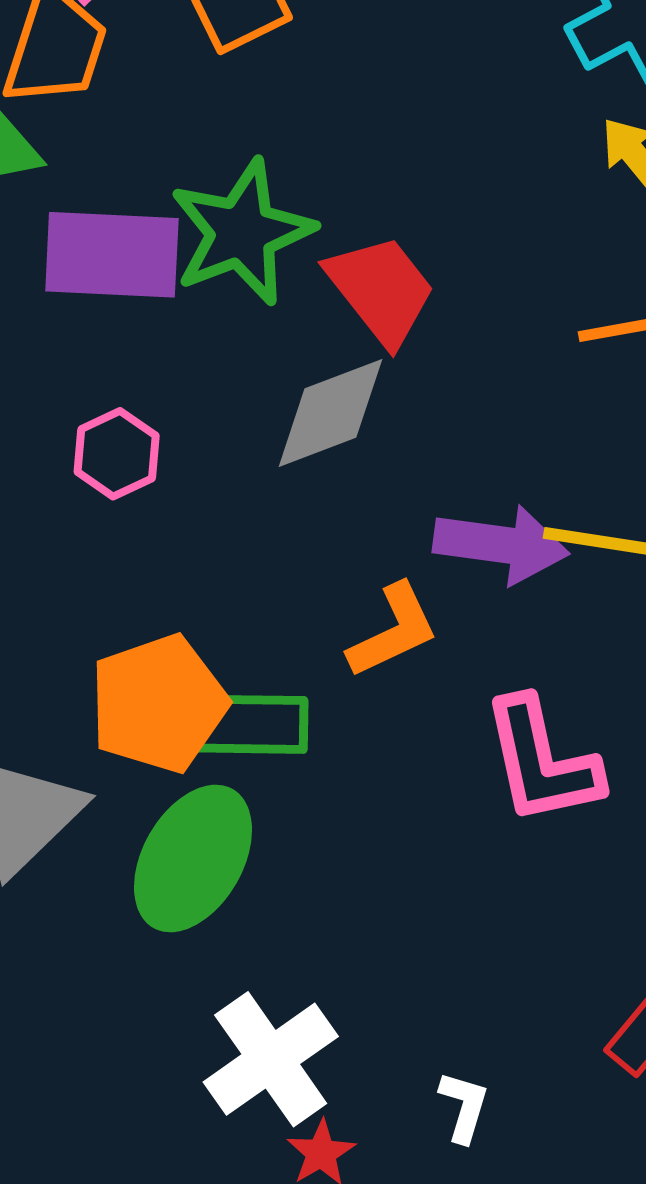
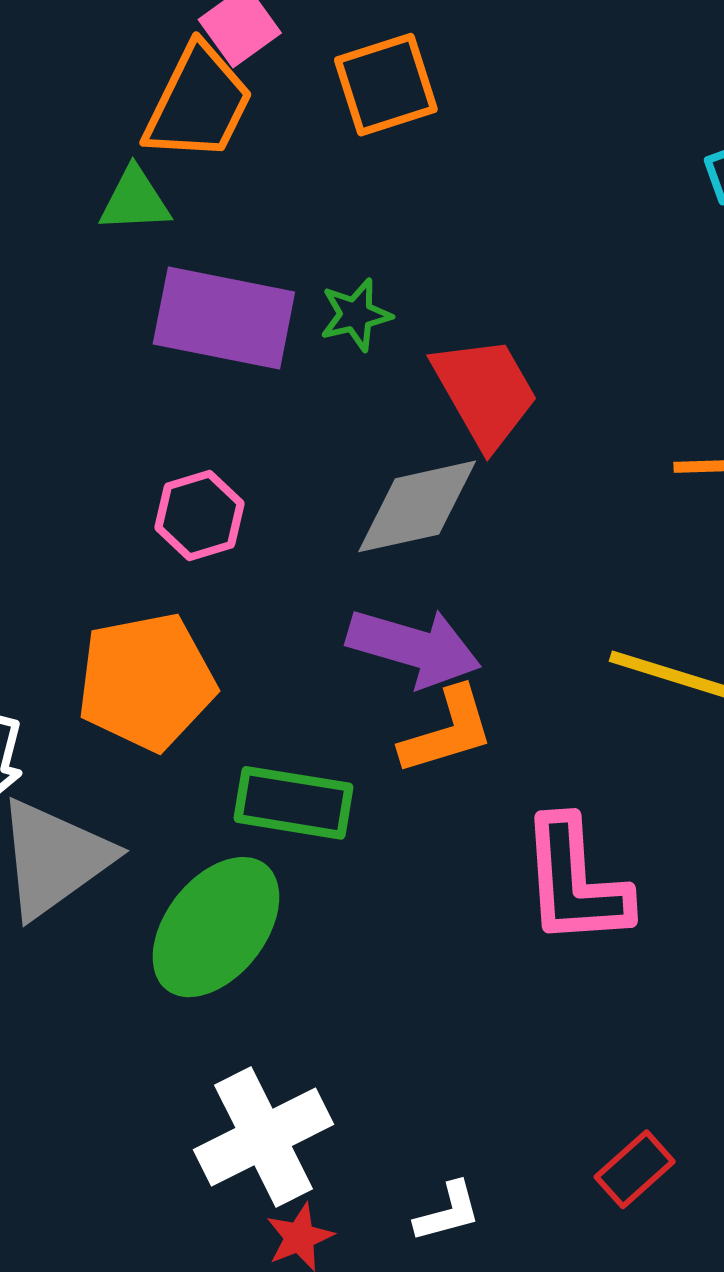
green star: (242, 232) -> (356, 315), size x0.5
purple arrow: (501, 544) -> (414, 647), moved
orange pentagon: (158, 704) -> (146, 682), moved
white L-shape: (464, 1107) -> (448, 1212), turned 50

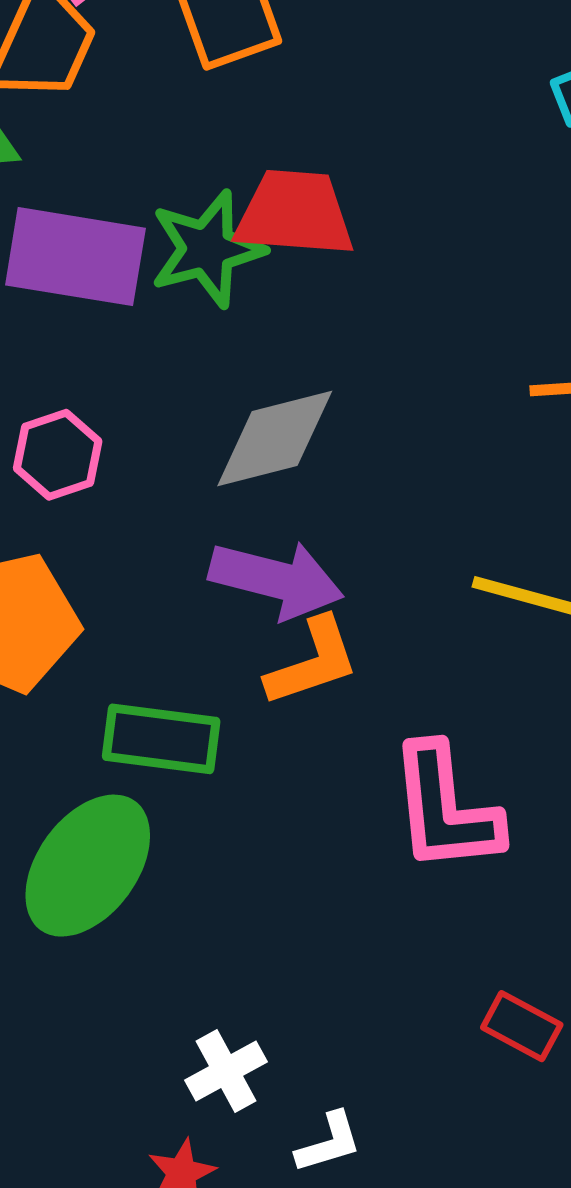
green star: (356, 315) -> (207, 249), size x1.6
red trapezoid: (485, 392) -> (295, 213), moved, turned -54
white cross: (264, 1137) -> (226, 1071), moved, size x0.6
red rectangle: (635, 1169) -> (522, 1026), moved, turned 72

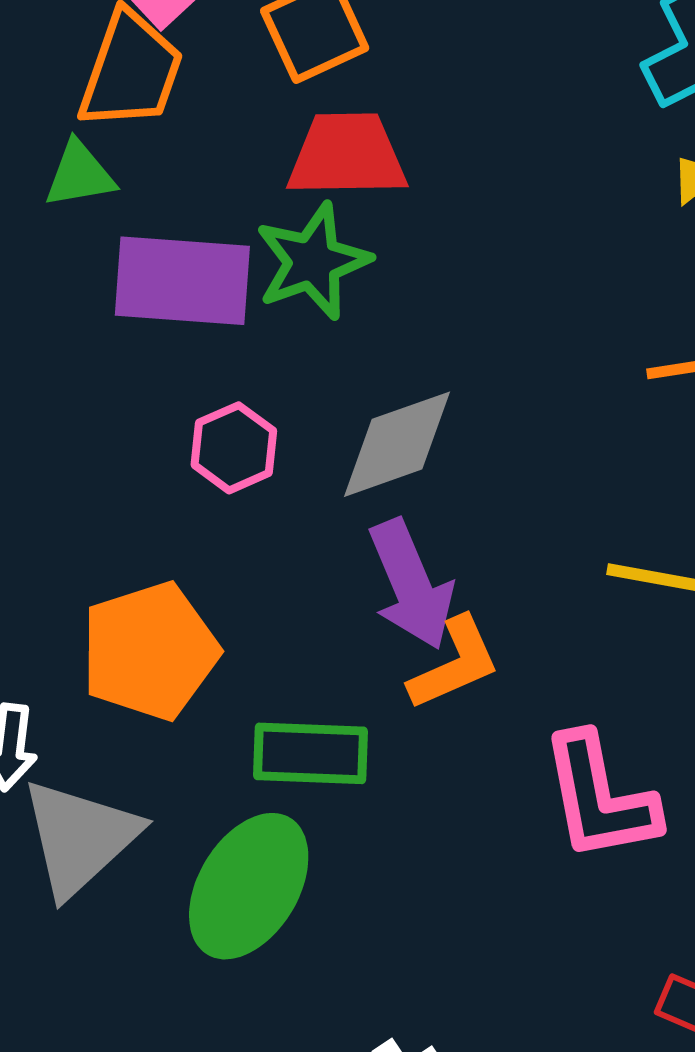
red trapezoid: (295, 213) -> (347, 155), moved
pink hexagon: (58, 455) -> (234, 448), moved
purple arrow: (276, 580) -> (411, 585), turned 58

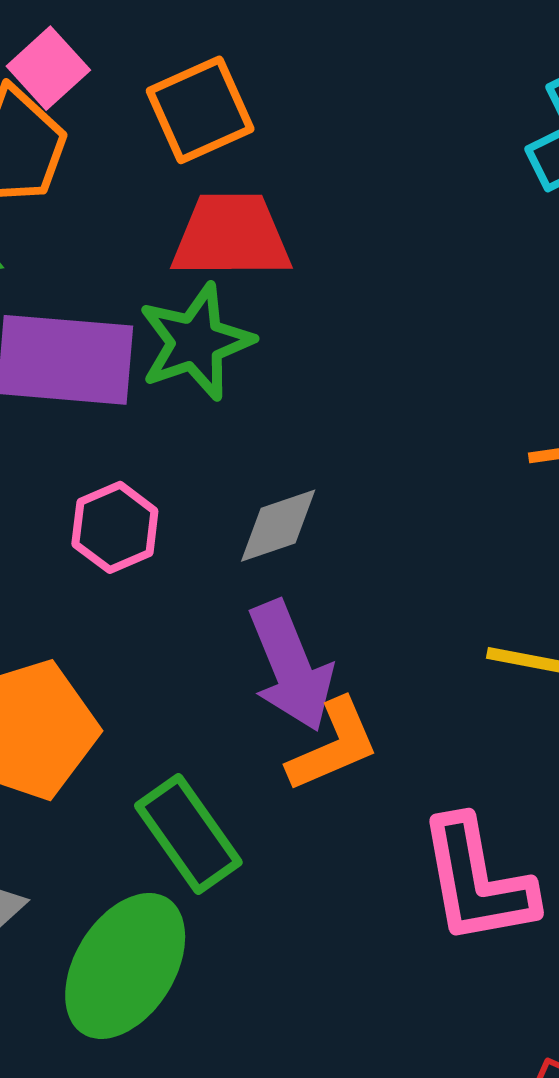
gray diamond: (397, 444) -> (278, 526), size x0.7
green rectangle: (310, 753) -> (188, 834), turned 52

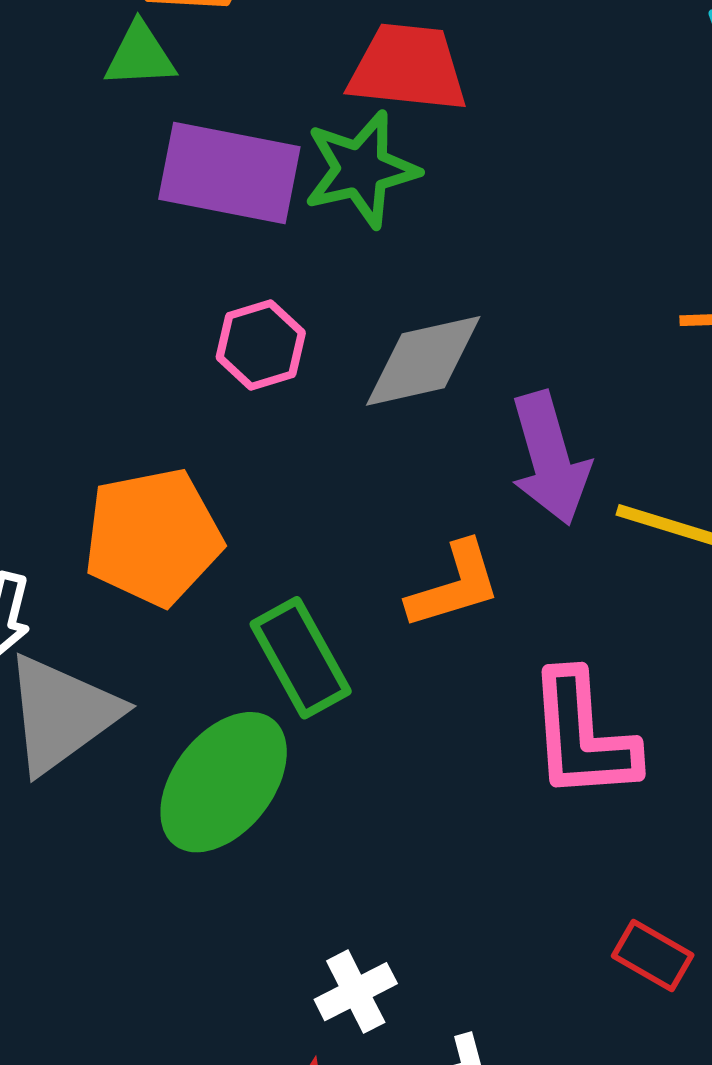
gray diamond: (278, 526) -> (423, 361), size x1.4
purple arrow: (291, 666) -> (550, 458), moved

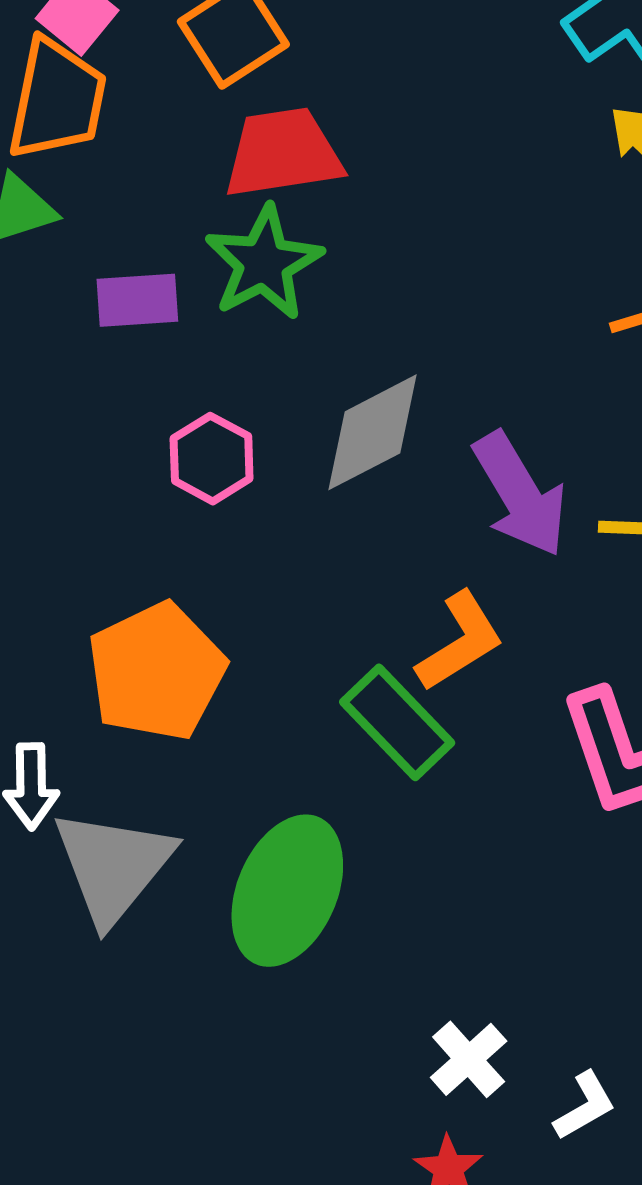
purple rectangle: (229, 173) -> (137, 300), size x0.6
green rectangle: (301, 658) -> (397, 722), moved

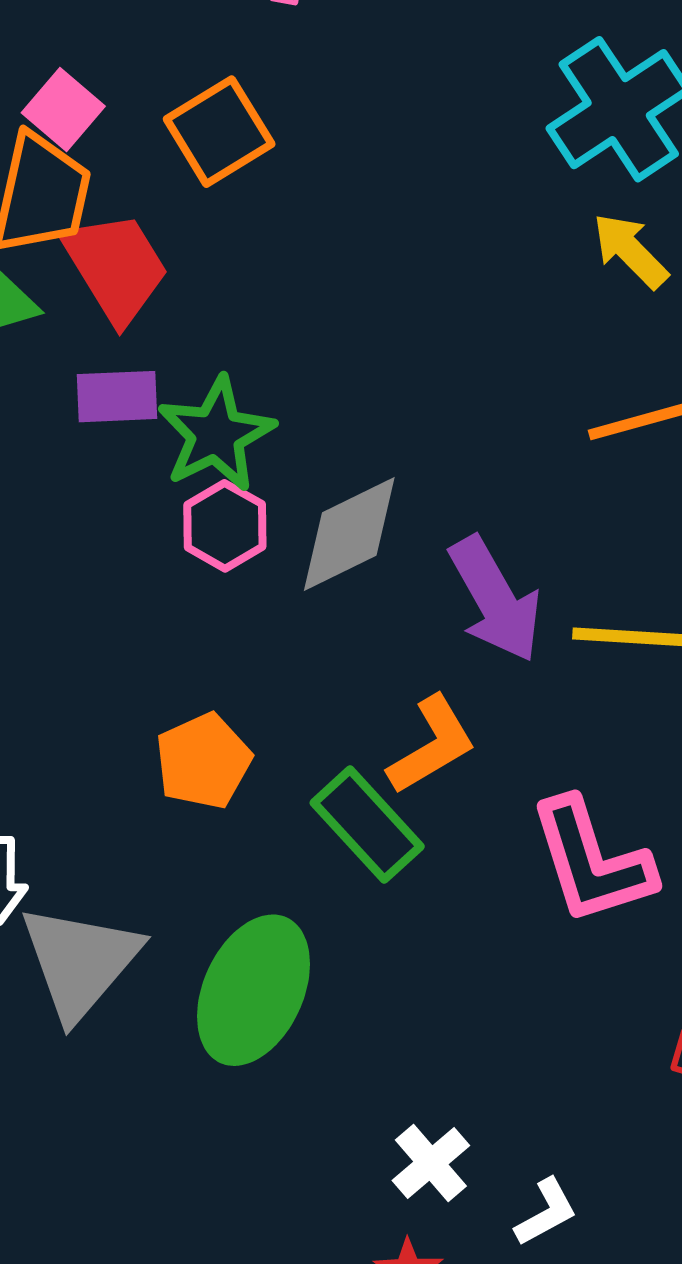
red trapezoid: (283, 153) -> (116, 267), moved, turned 66
green star: (264, 263) -> (216, 434), moved
pink hexagon: (212, 459) -> (225, 526), moved
orange pentagon: (156, 672) -> (203, 761), moved, size x0.7

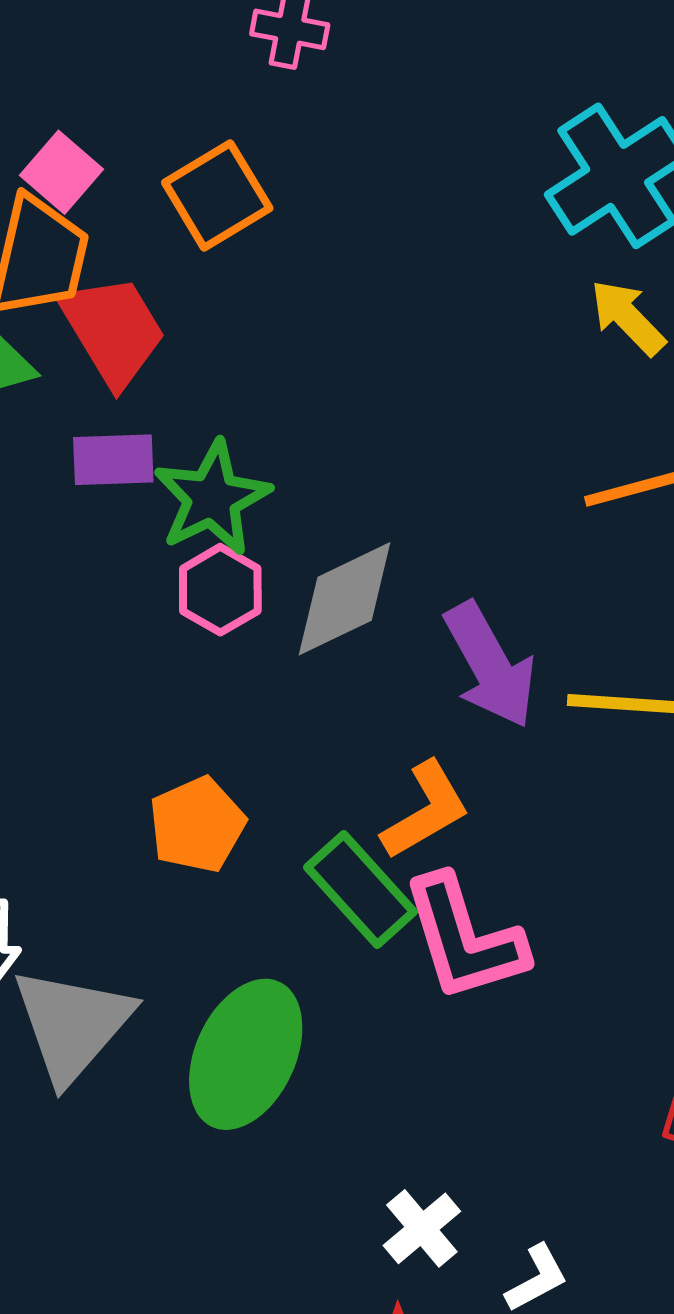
pink L-shape: (592, 861) -> (464, 938), moved

